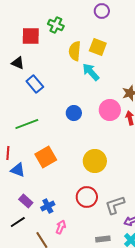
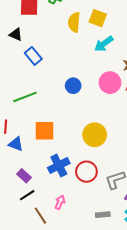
cyan arrow: (91, 72) -> (104, 44), moved, turned -84
orange square: (46, 157) -> (44, 131), turned 30
blue cross: (48, 206) -> (59, 165), moved, size x1.5
black line: (18, 222) -> (27, 195), moved

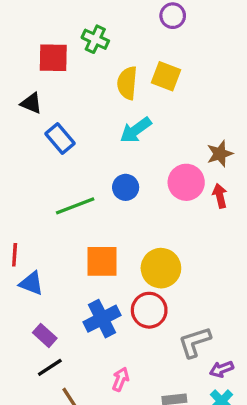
cyan arrow: (104, 44) -> (136, 130), moved
green line: (25, 97) -> (75, 206), moved
orange square: (44, 131) -> (102, 261), moved
red circle: (86, 172) -> (149, 310), moved
pink arrow: (60, 202) -> (121, 379), moved

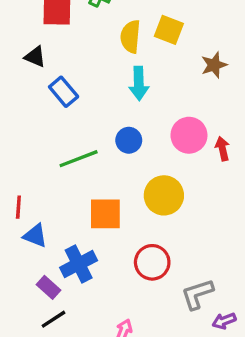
cyan arrow: (136, 130) -> (139, 83), turned -56
brown star: (220, 154) -> (214, 65), moved
yellow circle: (161, 268) -> (164, 195), moved
blue cross: (102, 319) -> (79, 264), moved

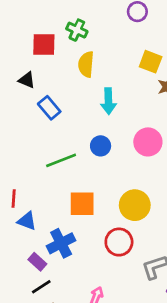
yellow square: (169, 30) -> (151, 62), moved
yellow semicircle: (130, 37) -> (86, 64), moved
yellow circle: (164, 195) -> (135, 205), moved

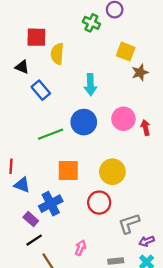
green cross: (77, 30) -> (91, 23), moved
yellow semicircle: (86, 64) -> (57, 54), moved
blue circle: (101, 146) -> (84, 122), size x1.5

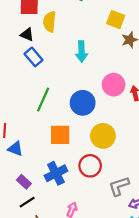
black triangle: (22, 67) -> (27, 34), moved
blue circle: (84, 122) -> (83, 103), moved
green line: (51, 134) -> (43, 100), turned -45
blue cross: (51, 204) -> (56, 173), moved

